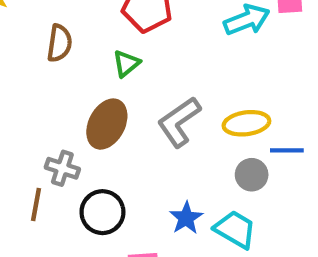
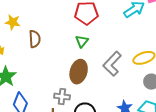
brown semicircle: (60, 43) -> (35, 39), moved

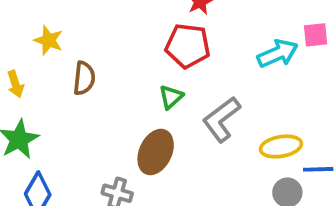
gray L-shape: (112, 64) -> (221, 119), moved

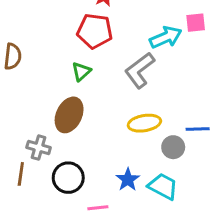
gray L-shape: (221, 119) -> (140, 70), moved
yellow ellipse: (281, 146) -> (144, 123), moved

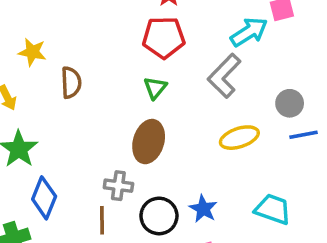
gray circle: (173, 147) -> (290, 103), moved
blue star: (128, 180) -> (203, 209), moved

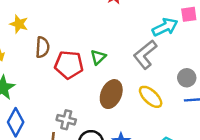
red pentagon: (164, 37) -> (69, 65), moved
yellow ellipse: (239, 138) -> (151, 97), turned 55
brown ellipse: (149, 142) -> (111, 94), moved

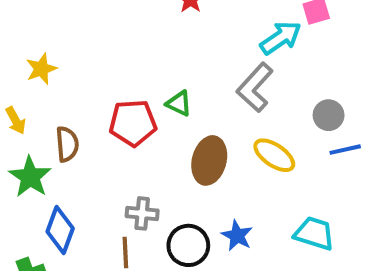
yellow star: (19, 24) -> (41, 69), turned -30
brown semicircle: (42, 47) -> (67, 144), moved
green triangle: (98, 57) -> (179, 103), turned -42

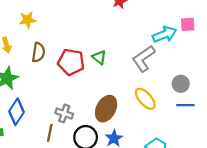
brown semicircle: (67, 144) -> (38, 52), moved
brown ellipse: (209, 160) -> (106, 109), moved

